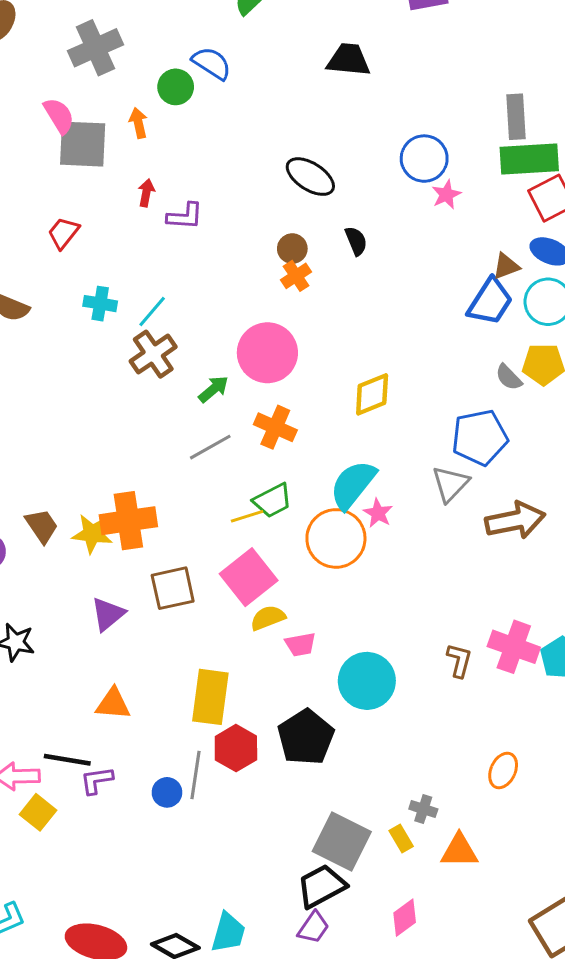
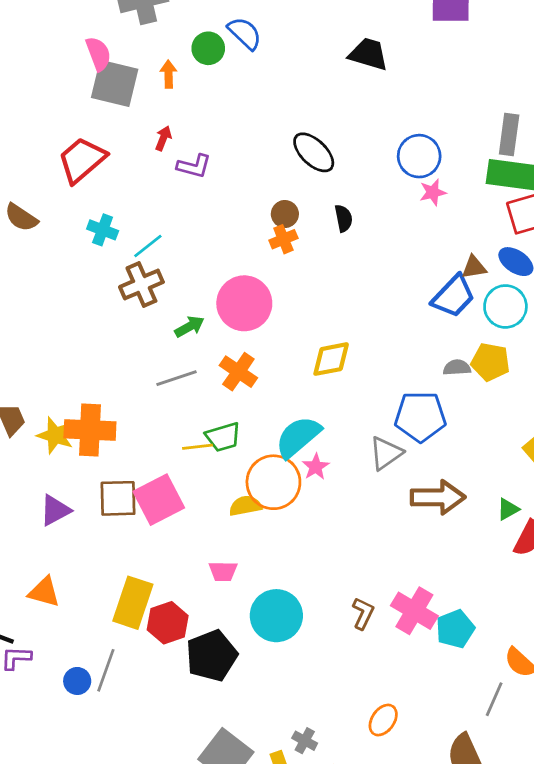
red trapezoid: (63, 233) -> (82, 160), size x1.6
gray semicircle: (509, 377) -> (457, 368), turned 120
pink square: (249, 577) -> (159, 500), moved
yellow semicircle: (268, 618) -> (245, 506), moved
red hexagon: (236, 748) -> (168, 623), moved

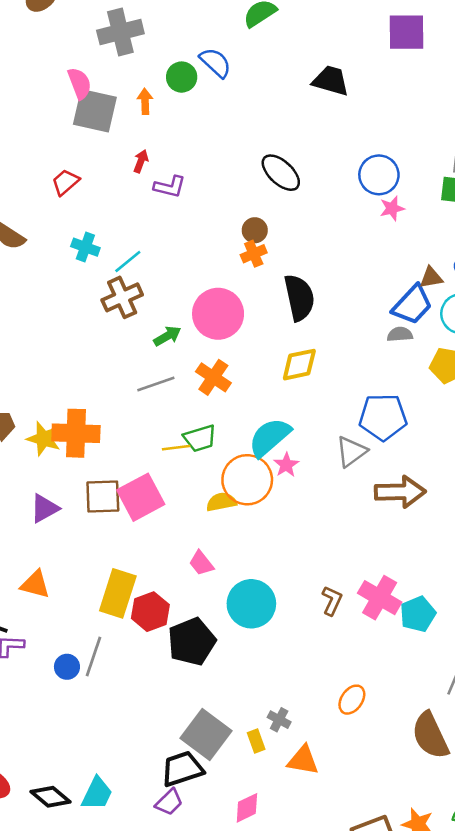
red trapezoid: (82, 160) -> (65, 182), size x0.6
black semicircle: (344, 218) -> (299, 298), moved, size x1.8
gray semicircle: (457, 368) -> (400, 334), moved
pink trapezoid: (223, 571) -> (201, 563), turned 52

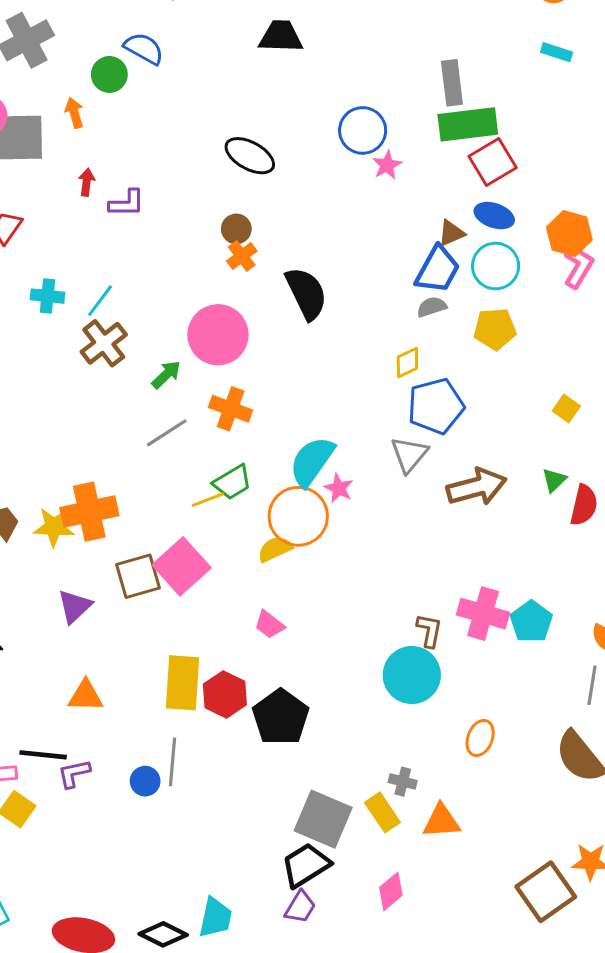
yellow diamond: (299, 365) -> (407, 363), moved, size x0.7
cyan circle: (251, 604) -> (412, 675), moved
yellow rectangle: (256, 741) -> (382, 812), size x1.4

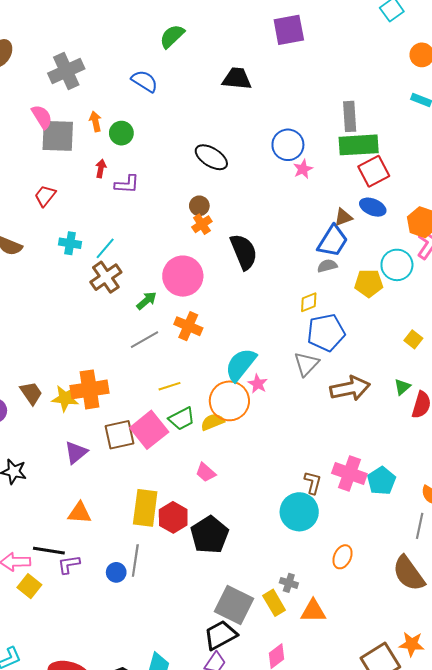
green circle: (109, 74) -> (121, 133), moved
cyan circle: (496, 266) -> (397, 265), moved
green trapezoid: (232, 482) -> (182, 419), moved

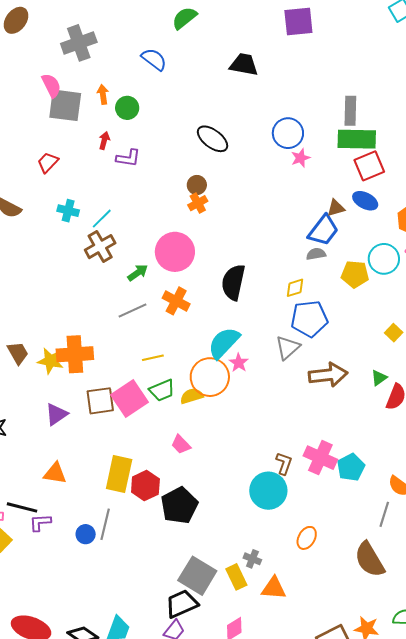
black semicircle: (244, 252) -> (233, 282), moved, turned -150

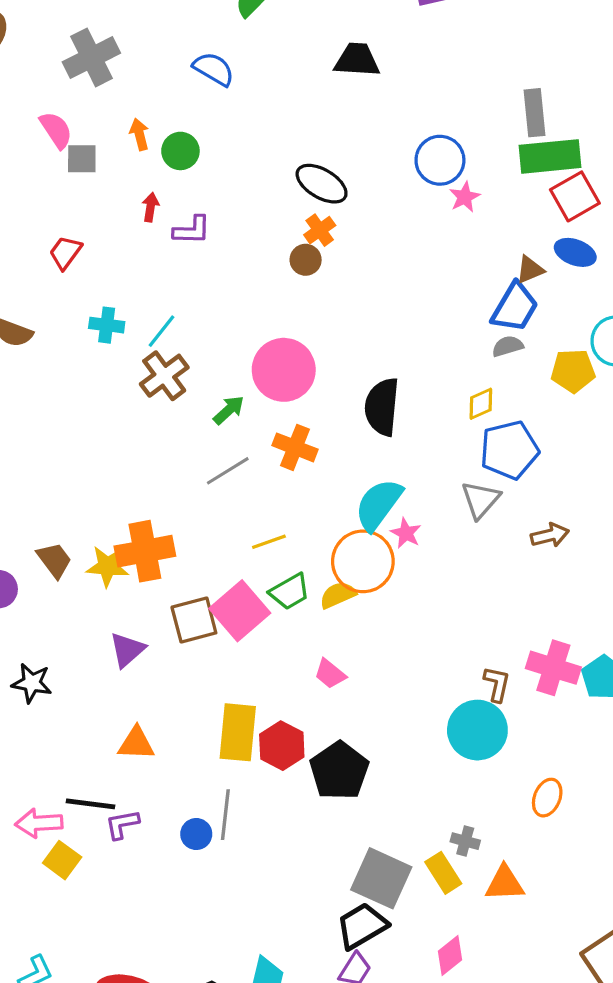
gray square: (65, 105) -> (82, 159), size x0.6
orange cross: (198, 203) -> (320, 230), moved
brown arrow: (328, 375) -> (550, 535), size x0.6

